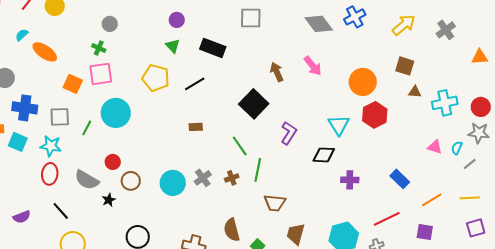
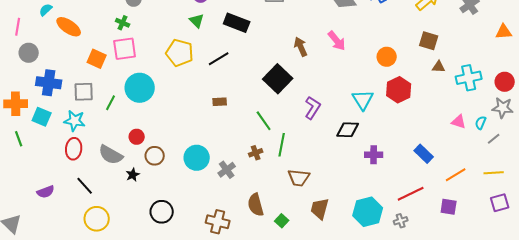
orange circle: (363, 82) -> (387, 57), size x0.7
gray cross: (203, 178) -> (227, 170), moved

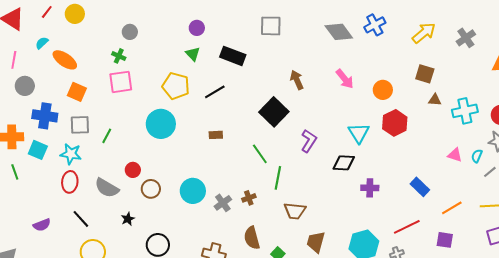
pink arrow: (337, 41) -> (345, 79), moved
orange square: (97, 59) -> (77, 92), moved
cyan circle: (140, 88) -> (161, 124), moved
brown cross: (256, 153) -> (249, 198), moved
black star: (133, 175) -> (128, 219), moved

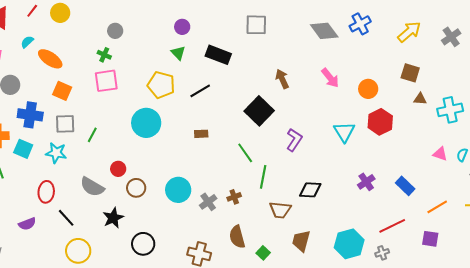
black diamond: (344, 163) -> (310, 190), moved
red ellipse: (70, 182) -> (46, 192), moved
purple cross: (370, 188) -> (366, 182), moved, turned -36
black star: (128, 219) -> (113, 218), size x1.5

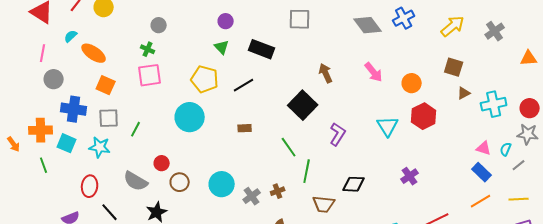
brown triangle: (420, 99) -> (464, 93), turned -32
blue rectangle: (405, 186) -> (482, 172), moved

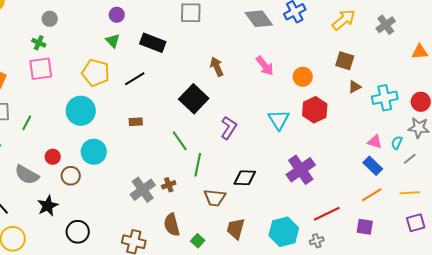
purple cross: (410, 176) -> (301, 170), size x1.6
cyan circle: (222, 184) -> (94, 152), moved
gray cross: (252, 196) -> (143, 190), size x1.4

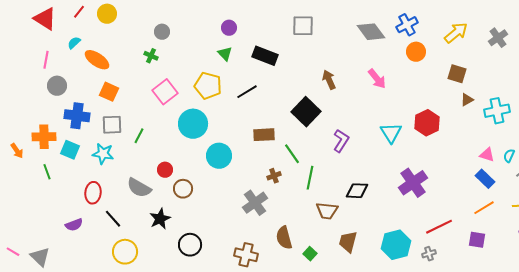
pink square: (41, 69) -> (165, 92), moved, turned -30
orange circle: (303, 77) -> (416, 52), moved
brown rectangle: (136, 122) -> (264, 135), moved, size x1.5
cyan circle: (94, 152) -> (219, 156), moved
brown cross: (169, 185) -> (274, 176), moved

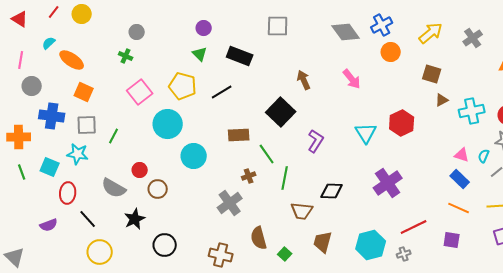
red triangle: (45, 19) -> (20, 19), size x0.7
cyan square: (70, 150) -> (50, 167), moved
orange line: (484, 208) -> (459, 208), turned 55

